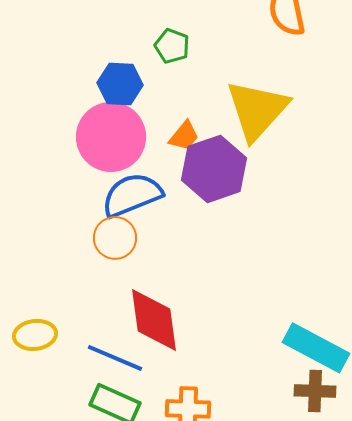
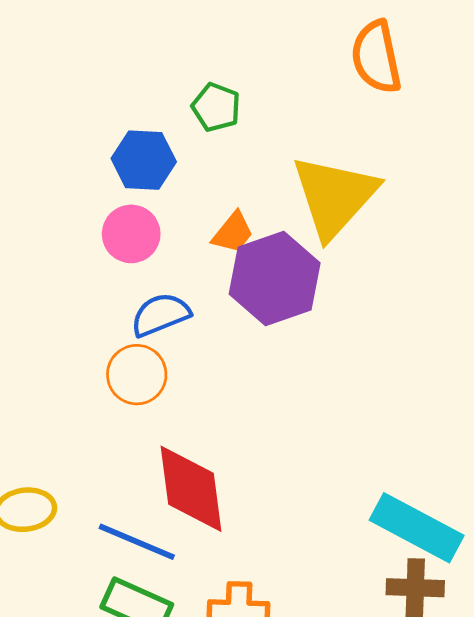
pink circle: (111, 137) -> (131, 234), size x0.6
blue semicircle: (132, 195) -> (160, 315), size x0.7

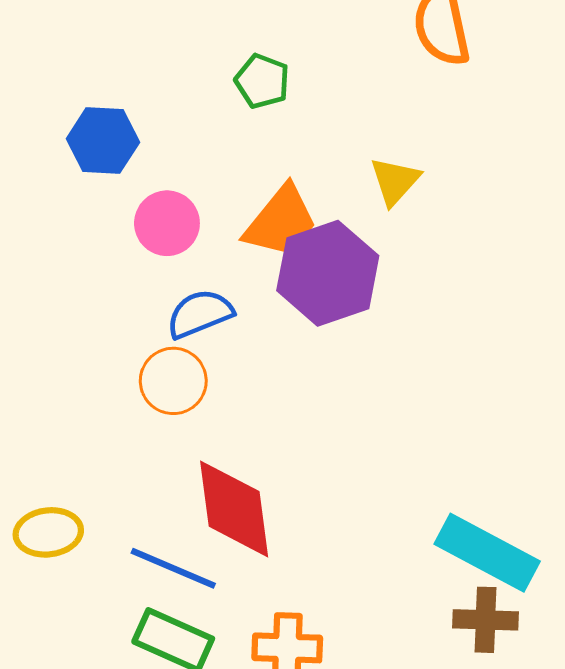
blue hexagon: (144, 160) -> (103, 140), moved
yellow triangle: (335, 196) -> (395, 181), size x0.5
orange trapezoid: (233, 233) -> (281, 222), size x1.6

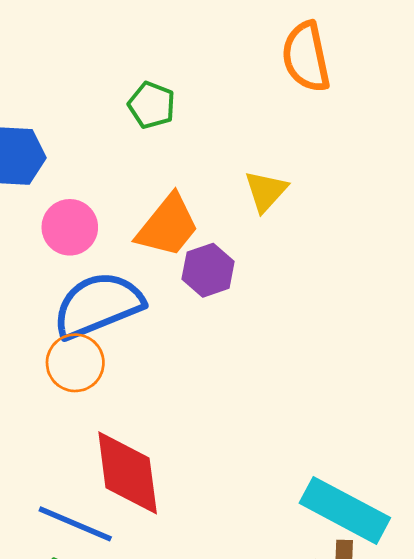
purple hexagon: (328, 273) -> (208, 270), size x0.6
blue semicircle: (200, 314) -> (98, 305), size x1.6

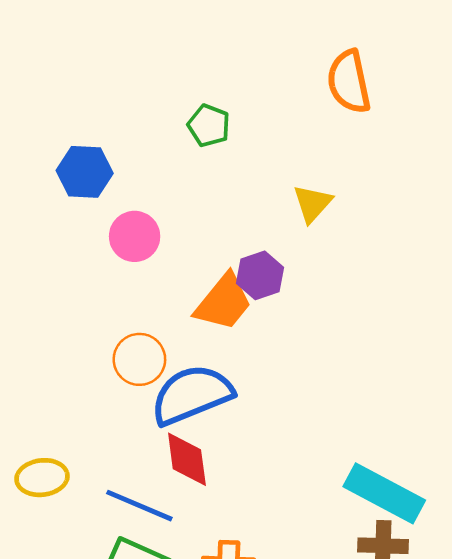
orange trapezoid: (168, 226) -> (223, 302), moved
blue semicircle: (98, 305) -> (192, 395), moved
red diamond: (128, 473) -> (187, 459), size x0.7

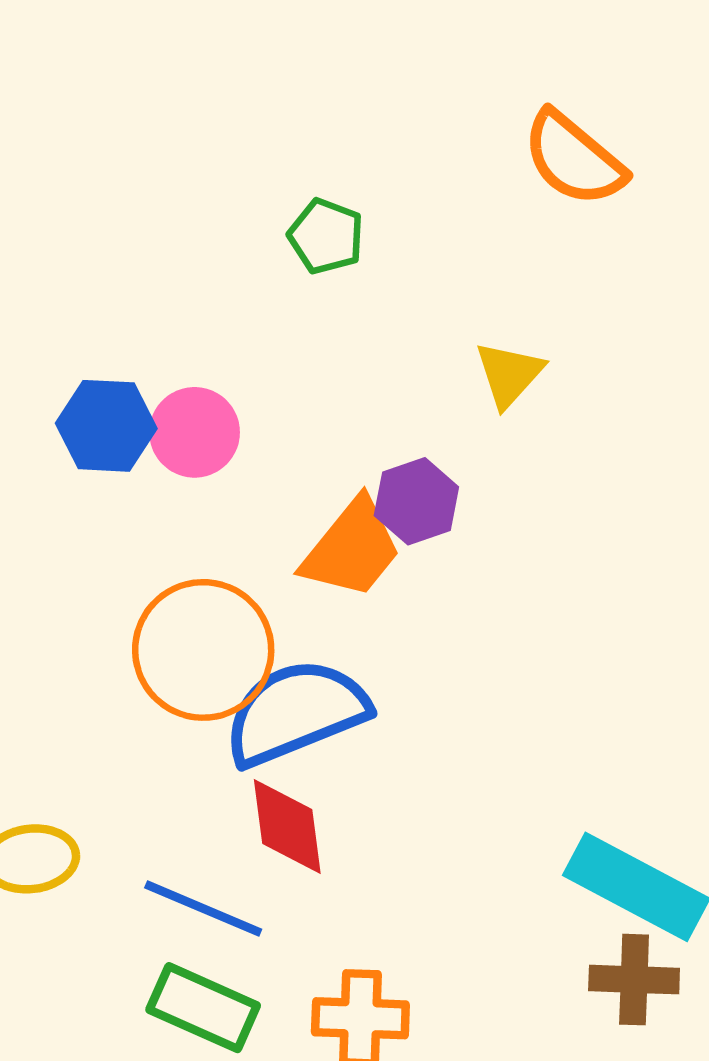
orange semicircle: (349, 82) -> (574, 159), turned -38
blue hexagon: (85, 172) -> (106, 426), moved
orange circle: (139, 359) -> (203, 650), size x1.5

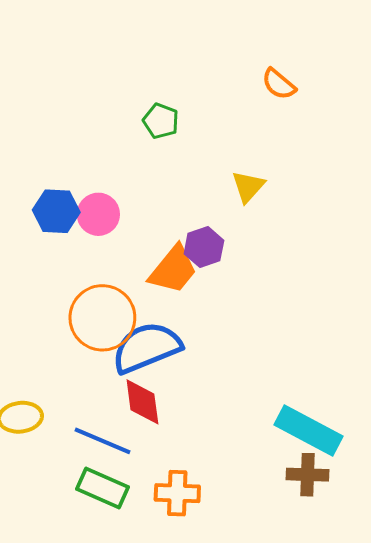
orange semicircle: (574, 159) -> (279, 84), size x0.7

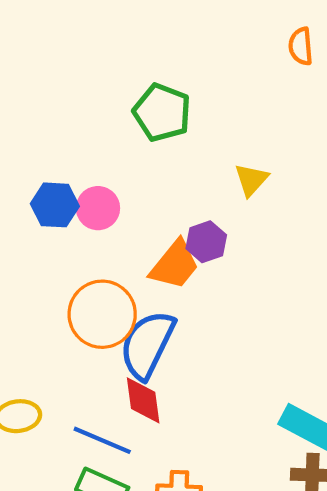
orange semicircle: (279, 84) -> (301, 46), moved, turned 45
green pentagon: (161, 121) -> (162, 113), size x1.6
blue semicircle: (147, 348) -> (147, 345), turned -42

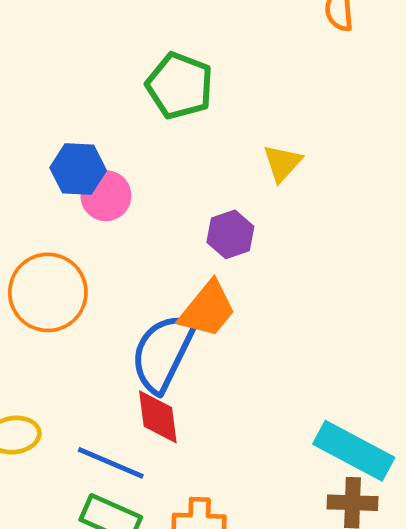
blue hexagon: (55, 205) -> (78, 169), moved
orange trapezoid: (175, 265) -> (207, 309), moved
orange circle: (102, 314) -> (48, 292), moved

